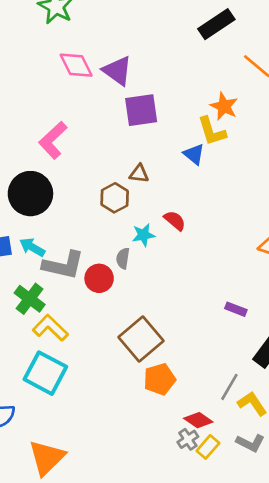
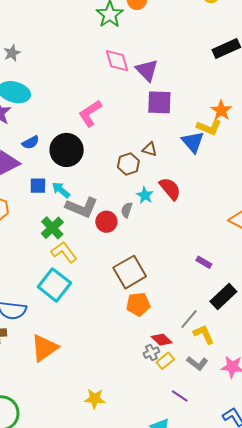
yellow L-shape: (212, 131) -> (209, 127), turned -60
blue triangle: (194, 154) -> (193, 142), size x1.4
red semicircle: (175, 221) -> (170, 189), size x1.4
cyan star: (143, 235) -> (145, 195), turned 30

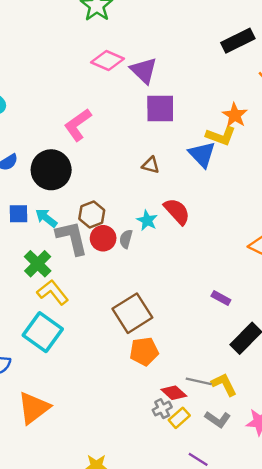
pink diamond: (117, 61) -> (107, 60), turned -48
brown hexagon: (128, 164) -> (92, 214), moved
gray L-shape: (82, 207) -> (72, 238), turned -124
red circle: (106, 222) -> (103, 238), moved
gray line: (189, 319) -> (199, 381), moved, turned 65

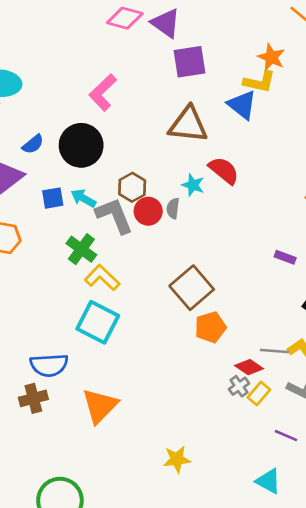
brown triangle: (151, 165) -> (188, 125), size x2.0

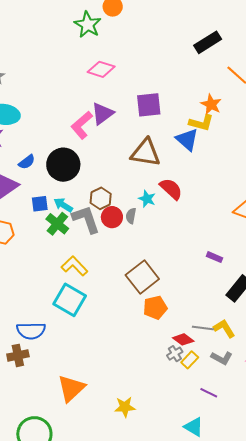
purple triangle: (166, 23) -> (102, 114), moved, turned 45
green cross: (81, 249) -> (57, 224), moved
orange triangle: (100, 406) -> (71, 388), moved

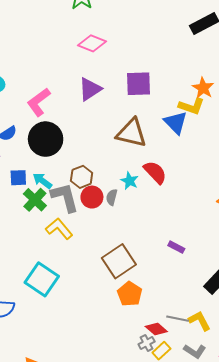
pink L-shape: (82, 125) -> (39, 102), moved
purple rectangle: (214, 257) -> (176, 247), moved
yellow L-shape: (75, 266) -> (59, 229), moved
orange pentagon: (155, 308) -> (130, 294), turned -30

